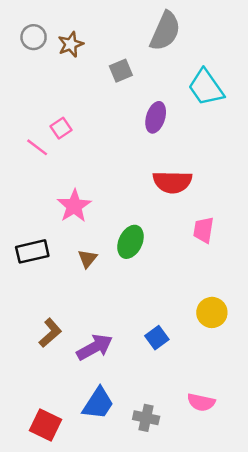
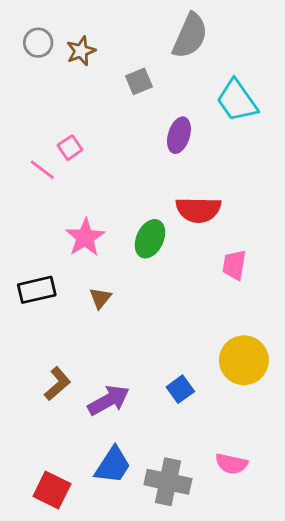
green ellipse: (130, 242) -> (150, 239), moved
yellow circle: (212, 312) -> (244, 360), size x1.4
gray cross: (146, 418) -> (168, 482), size x1.5

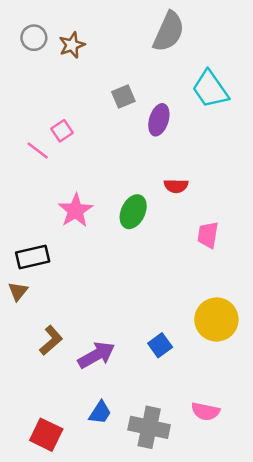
gray square: (139, 81) -> (123, 96), moved
red semicircle: (198, 210) -> (176, 186), size x0.6
brown triangle: (100, 298) -> (18, 291), moved
blue trapezoid: (113, 465) -> (100, 413), size x0.7

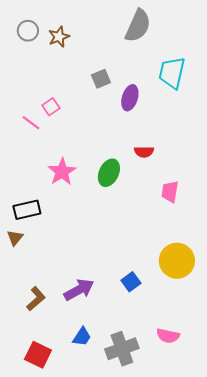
cyan trapezoid: (210, 89) -> (172, 73), turned 48
brown L-shape: (51, 340) -> (36, 299), moved
gray cross: (149, 427) -> (122, 349), turned -32

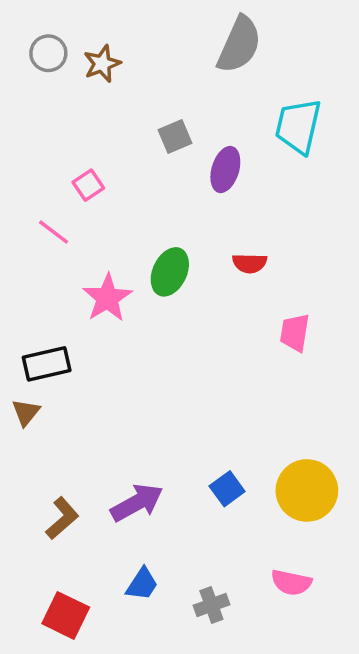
pink line: (31, 123) -> (54, 232), moved
green ellipse: (109, 173) -> (170, 272), moved
yellow circle: (177, 261) -> (307, 490), moved
gray cross: (122, 349) -> (211, 605), size x0.6

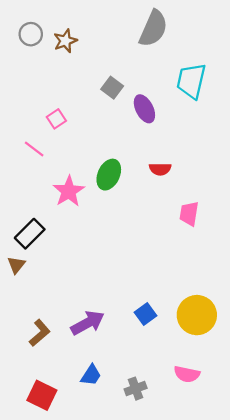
gray square: (175, 137) -> (112, 88), turned -30
purple ellipse: (225, 170) -> (144, 109), turned -44
black rectangle: (47, 364) -> (30, 234), turned -32

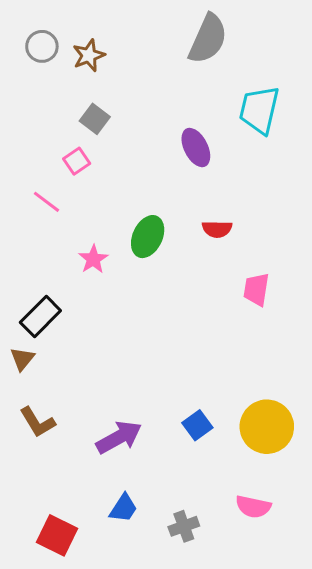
gray square: (112, 88) -> (95, 119), moved
pink star: (69, 191) -> (93, 259), size x0.7
brown L-shape: (40, 333) -> (37, 422), moved, turned 100

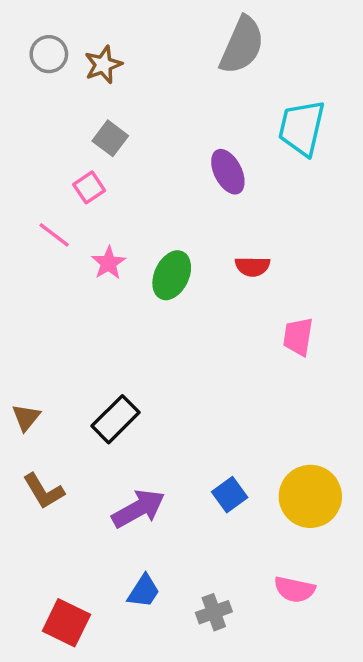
pink star: (93, 259) -> (109, 263), moved
black rectangle: (40, 317) -> (116, 419), moved

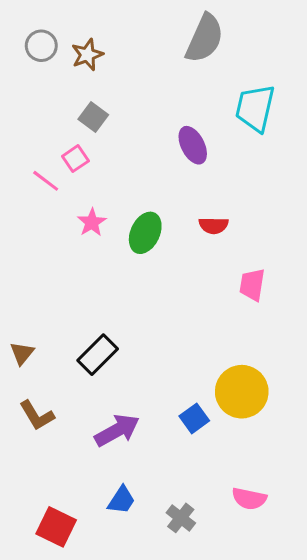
pink line: (54, 235) -> (46, 181), moved
yellow circle: (310, 496) -> (242, 392), moved
gray cross: (214, 612) -> (181, 518), turned -32

